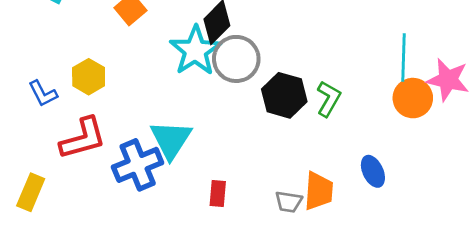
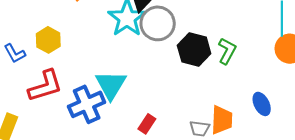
red rectangle: (218, 194) -> (147, 124), turned 30

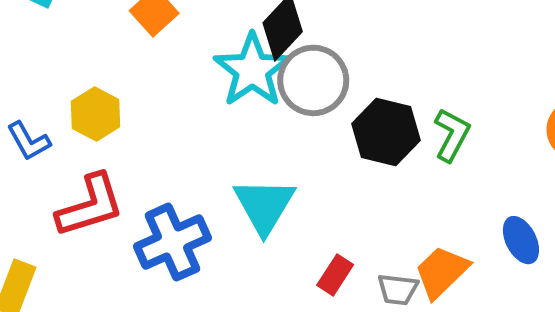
cyan triangle: (111, 85) -> (264, 206), moved
orange trapezoid: (222, 120) -> (442, 272), turned -136
red rectangle: (147, 124) -> (335, 275), moved

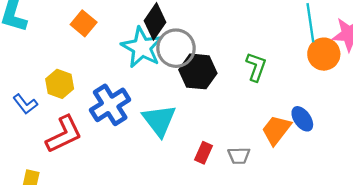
black hexagon: (386, 132) -> (198, 71), moved
blue cross: (172, 242) -> (110, 105), moved
orange trapezoid: (442, 272) -> (276, 130), moved

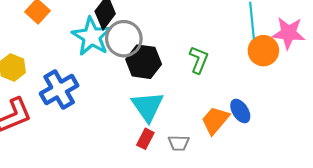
cyan triangle: (159, 120) -> (148, 106), moved

